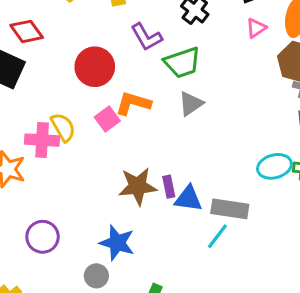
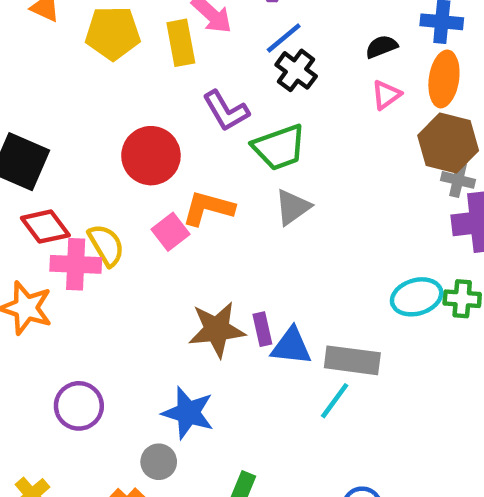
red diamond: (27, 31) -> (45, 227), moved

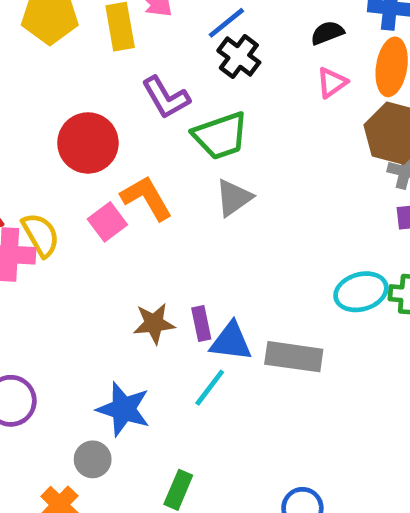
orange L-shape: (208, 208) -> (146, 198), turned 44
brown star: (217, 330) -> (154, 323), size x0.7
cyan line: (335, 401) -> (210, 388), moved

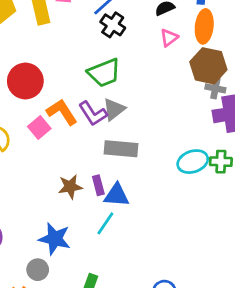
purple L-shape: (166, 97) -> (93, 113), moved
gray rectangle: (294, 357) -> (121, 149), moved

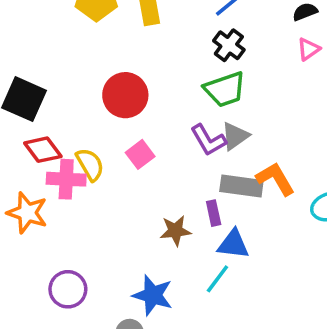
black cross: (113, 25) -> (229, 45), moved
orange L-shape: (62, 112) -> (276, 179), moved
purple rectangle: (98, 185) -> (214, 213), moved

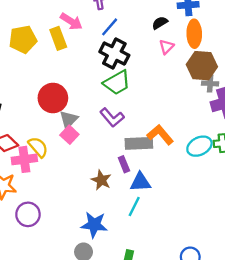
black cross: (229, 45) -> (114, 53), size x1.4
gray triangle: (235, 136) -> (69, 120), moved
brown star: (175, 231) -> (101, 180), turned -30
purple circle: (68, 289) -> (28, 214), moved

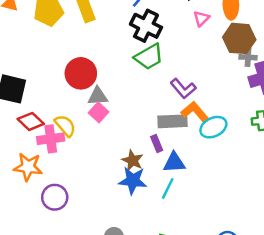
purple L-shape: (112, 117) -> (183, 89), moved
gray triangle: (69, 120) -> (98, 96), turned 42
cyan ellipse: (199, 146) -> (213, 127), moved
blue star: (94, 225) -> (133, 181), moved

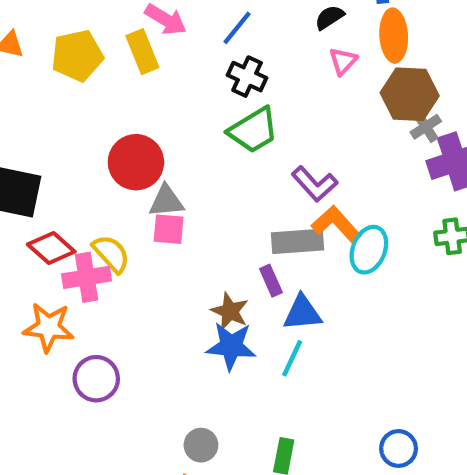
black cross: (146, 26) -> (247, 77), size x0.7
gray cross: (248, 57) -> (426, 127), turned -35
pink square: (99, 112) -> (169, 229), turned -36
cyan ellipse: (213, 127) -> (369, 250), turned -40

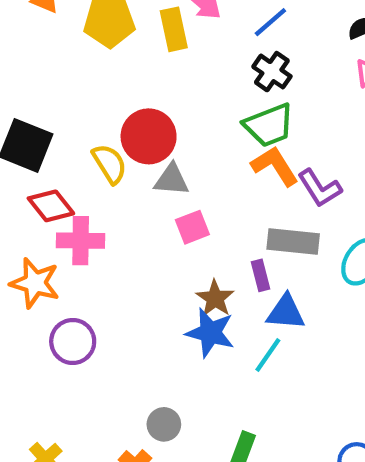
orange L-shape: (336, 224) -> (275, 166), moved
pink square: (169, 229) -> (192, 227), moved, turned -36
yellow semicircle: (111, 254) -> (110, 164), moved

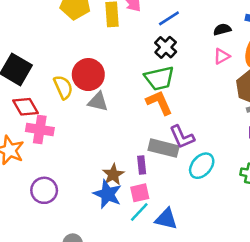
purple L-shape: (320, 188) -> (182, 137), moved
pink square: (192, 227) -> (140, 193), moved
blue triangle: (286, 312) -> (166, 219), moved
purple circle: (73, 341) -> (44, 190), moved

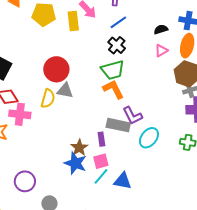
yellow semicircle: (63, 87) -> (48, 99), moved, turned 42
purple circle: (44, 190) -> (25, 181), moved

